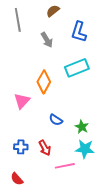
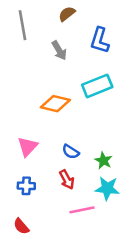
orange diamond: (44, 82) -> (55, 104), turned 75
pink triangle: (22, 101) -> (28, 147), moved
red arrow: (45, 148) -> (67, 180), moved

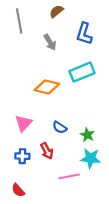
red arrow: (67, 180) -> (47, 151), moved

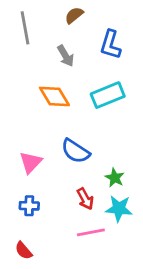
orange diamond: (47, 87) -> (54, 96), moved, turned 45
blue semicircle: (60, 127) -> (75, 151), moved, size x1.5
red arrow: (47, 151) -> (85, 199), moved

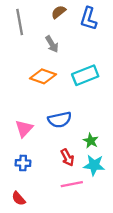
blue L-shape: (110, 45) -> (89, 19), moved
orange diamond: (54, 96) -> (43, 76), turned -40
blue semicircle: (75, 151) -> (60, 120), turned -45

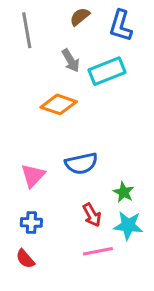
cyan rectangle: (85, 75) -> (107, 71), moved
red semicircle: (19, 199) -> (25, 259), moved

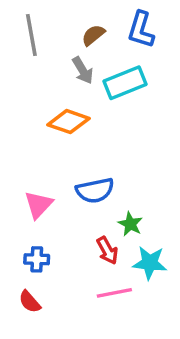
brown semicircle: (80, 17) -> (93, 35), moved
green star: (124, 192) -> (130, 224), moved

